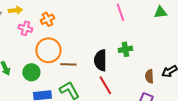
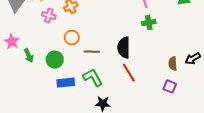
green cross: (125, 49) -> (149, 23), moved
orange circle: (48, 50) -> (72, 38), size x0.6

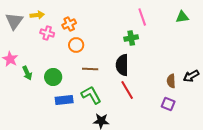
green cross: (149, 23) -> (131, 38), moved
orange circle: (72, 38) -> (76, 45), moved

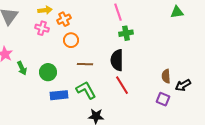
yellow arrow: (37, 15) -> (45, 10), moved
pink line: (142, 17) -> (118, 12), moved
black arrow: (191, 76) -> (183, 85), moved

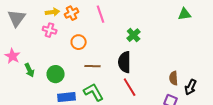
pink line: (118, 12) -> (101, 14), moved
orange cross: (64, 19) -> (72, 13), moved
green cross: (126, 33) -> (134, 35), turned -32
black arrow: (183, 85) -> (191, 87), turned -35

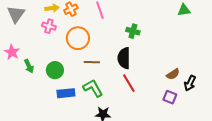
green cross: (134, 35) -> (133, 31), turned -32
orange circle: (79, 42) -> (78, 38), size x1.5
brown semicircle: (174, 78) -> (173, 74), turned -120

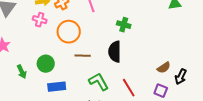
green arrow: (29, 66) -> (22, 72), moved
red line: (129, 83) -> (129, 88), moved
green L-shape: (93, 88) -> (99, 82), moved

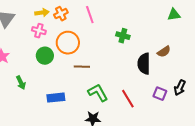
black semicircle: (115, 52) -> (144, 64), moved
green circle: (46, 64) -> (45, 56), moved
brown semicircle: (164, 68) -> (164, 52), moved
purple square: (161, 91) -> (160, 94), moved

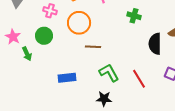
green circle: (45, 56) -> (44, 36), moved
green arrow: (21, 83) -> (27, 54), moved

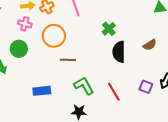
green cross: (134, 16) -> (109, 29), turned 32
black semicircle: (155, 44) -> (119, 52), moved

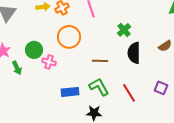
pink cross: (25, 24) -> (49, 62), moved
brown line: (68, 60) -> (100, 61), moved
blue rectangle: (42, 91) -> (70, 92), moved

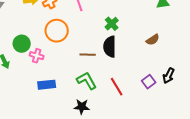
black semicircle: (134, 53) -> (110, 47), moved
purple square: (161, 88) -> (149, 82), turned 32
blue rectangle: (70, 92) -> (47, 85), moved

